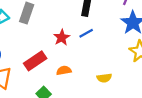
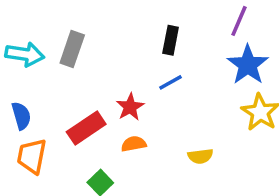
red star: (62, 38) -> (130, 107), moved

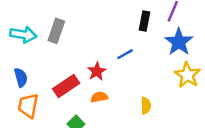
black rectangle: (171, 40) -> (145, 21), moved
yellow semicircle: (200, 156) -> (146, 106), turned -84

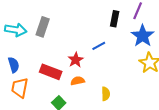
red rectangle: (66, 86) -> (51, 72), turned 55
yellow semicircle: (146, 106) -> (106, 94), moved

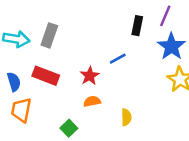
red rectangle: (51, 72) -> (46, 76), moved

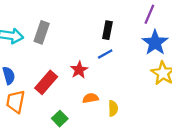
black rectangle: (137, 26) -> (107, 30), moved
red rectangle: (46, 76) -> (46, 82), moved, turned -70
orange semicircle: (92, 101) -> (90, 98), moved

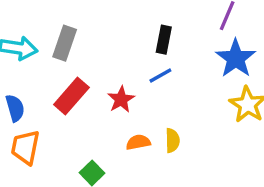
red rectangle: (46, 82) -> (71, 96), moved
yellow semicircle: (113, 108) -> (172, 140), moved

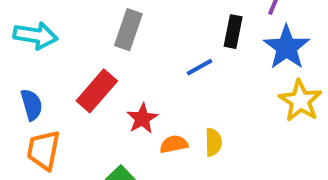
black rectangle: (164, 40) -> (233, 32), moved
gray rectangle: (65, 43) -> (128, 30), moved
red star: (121, 99) -> (142, 118), moved

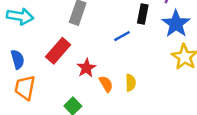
orange semicircle: (174, 144) -> (106, 84), turned 70

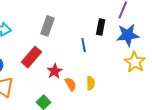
blue star: (176, 24) -> (128, 35), turned 30
blue line: (122, 36) -> (84, 45), turned -72

